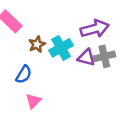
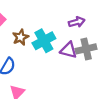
purple arrow: (95, 29) -> (77, 22), size x0.6

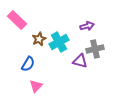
purple triangle: (69, 50) -> (80, 61), moved

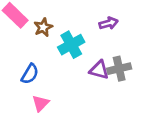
brown star: (39, 39) -> (43, 27), moved
gray cross: (95, 49) -> (119, 69), moved

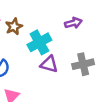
purple triangle: (99, 70) -> (49, 64), moved

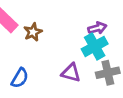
cyan cross: (39, 42) -> (95, 46), moved

